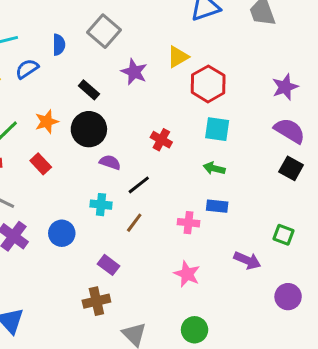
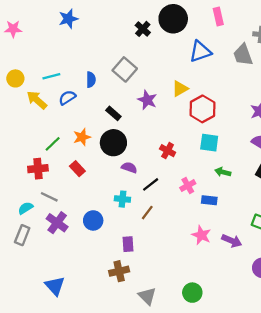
green arrow: (214, 168) -> (223, 172), moved
pink cross: (188, 223) -> (188, 186), moved, turned -35
purple rectangle: (109, 265) -> (128, 244), turned 49
pink star: (187, 274) -> (201, 235), moved

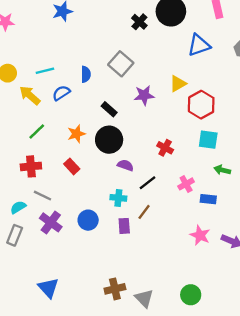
purple star: (147, 100) -> (144, 95), turned -30
green line: (53, 144) -> (37, 131), moved
purple rectangle: (128, 244) -> (124, 226), moved
brown cross: (119, 271) -> (115, 289), moved

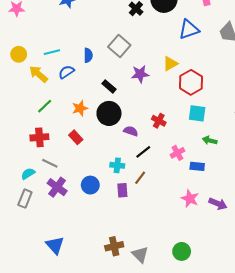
purple semicircle: (125, 165) -> (131, 131), moved

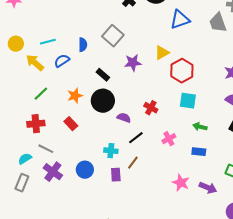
blue rectangle: (197, 166) -> (199, 152), moved

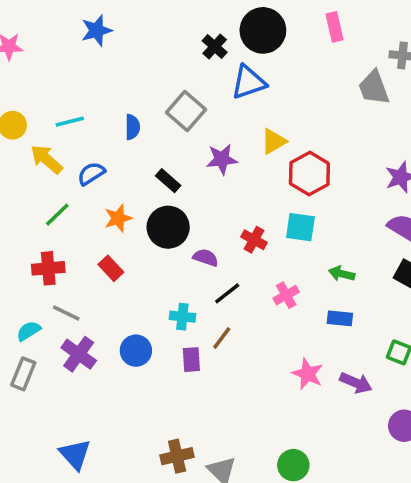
blue triangle: (180, 20) -> (249, 82), moved
blue semicircle: (62, 61) -> (91, 174), moved
cyan square: (188, 101) -> (300, 227), moved

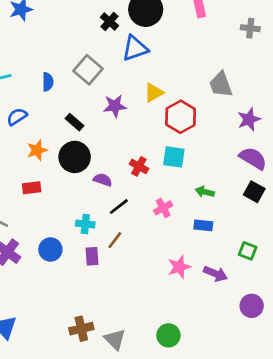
gray trapezoid: (374, 88) -> (221, 85), moved
red rectangle: (111, 268) -> (32, 188), turned -54
pink star: (308, 374) -> (179, 267), turned 30

